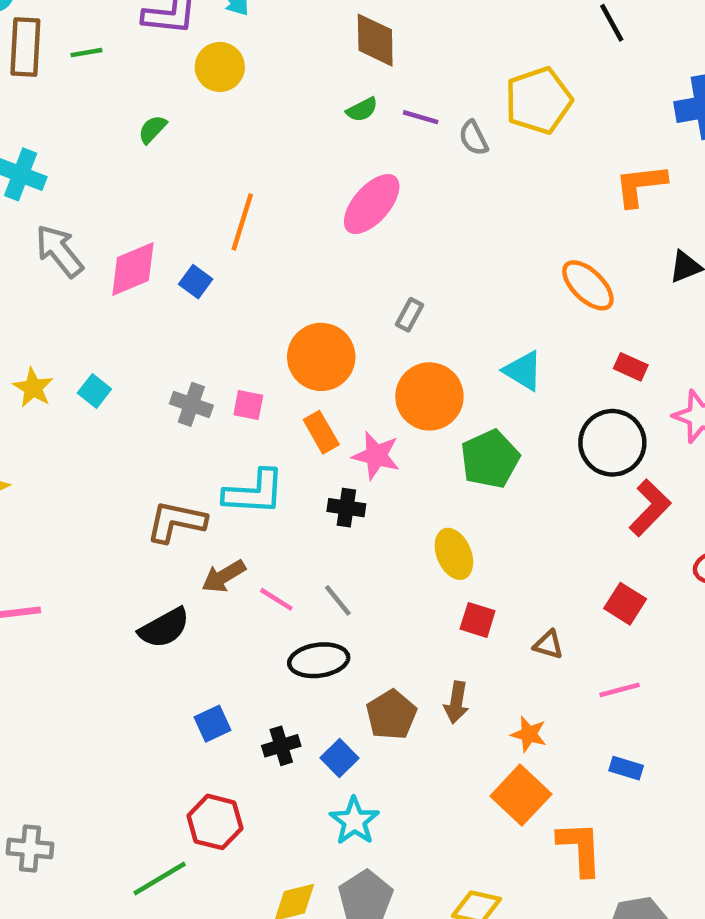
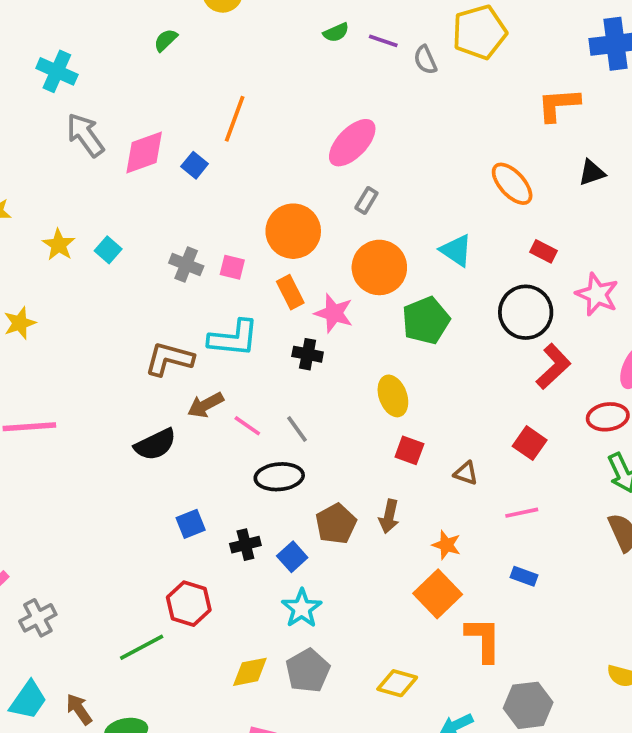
pink ellipse: (372, 204) -> (352, 143), moved
gray cross: (30, 848) -> (38, 618), turned -36

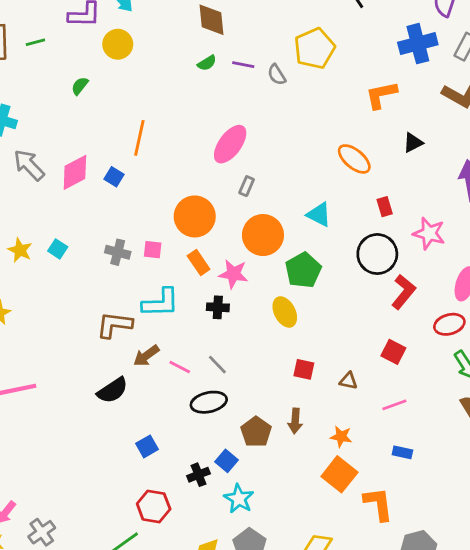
red rectangle: (544, 251) -> (385, 207), turned 54
yellow ellipse: (393, 396) -> (285, 312), moved
black cross: (245, 545) -> (198, 475), moved

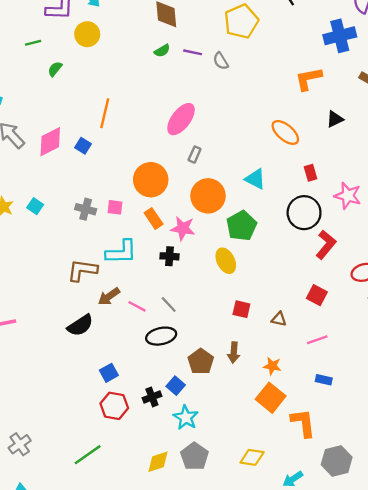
green line: (35, 42) -> (33, 43), moved
yellow pentagon: (315, 48) -> (241, 21), moved
red hexagon: (154, 506) -> (114, 406), moved

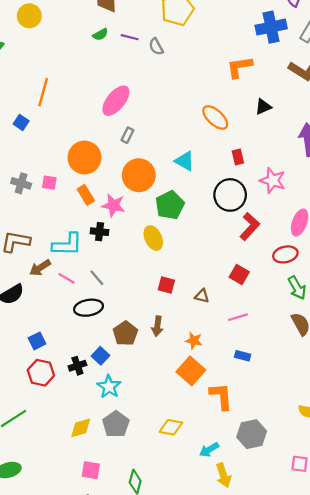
cyan L-shape: (121, 252) -> (67, 244), moved

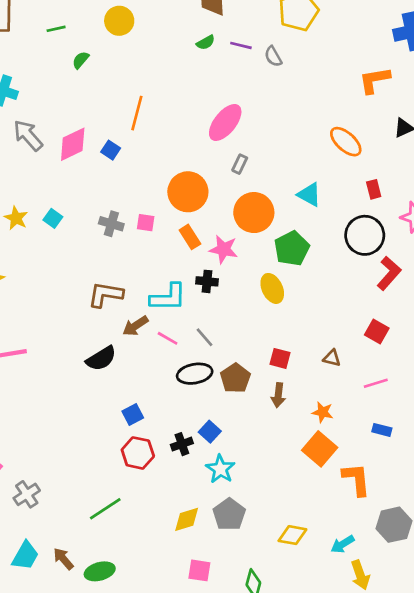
red square: (166, 285) -> (280, 358), moved
brown pentagon: (125, 333) -> (235, 378), moved
yellow diamond: (171, 427) -> (292, 535), moved

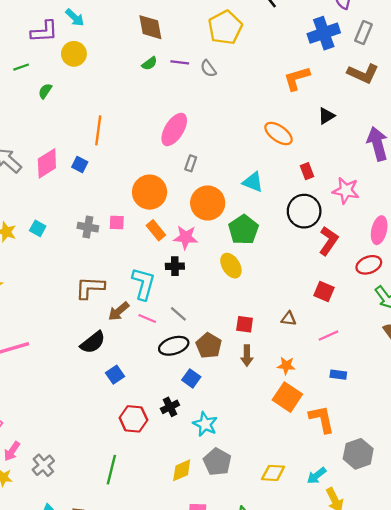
cyan L-shape: (168, 297) -> (143, 284), turned -68
blue square: (133, 415) -> (115, 375), moved
blue square: (210, 432) -> (191, 378), moved
green line: (105, 509) -> (111, 470), turned -36

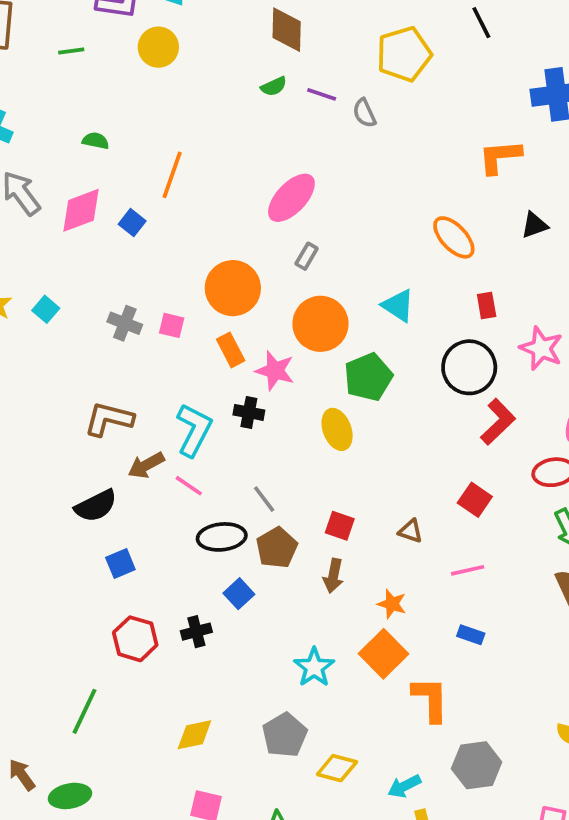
green semicircle: (45, 91) -> (96, 141), moved, turned 56
gray line: (178, 314) -> (264, 499), moved
cyan star: (205, 424) -> (314, 667), moved
gray pentagon: (217, 462) -> (285, 735), moved

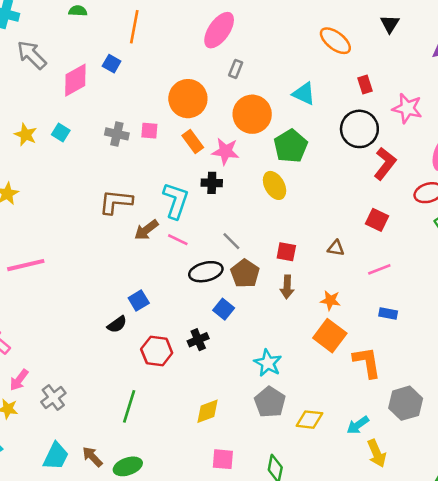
pink diamond: (81, 210) -> (75, 80), moved
black triangle: (534, 225) -> (390, 24), turned -30
black semicircle: (96, 506) -> (117, 324), moved, size x0.7
cyan star: (314, 667) -> (268, 363), moved

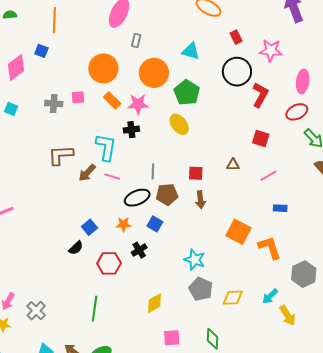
gray line: (231, 241) -> (153, 172), turned 56
brown pentagon: (245, 273) -> (167, 194), turned -30
orange star: (330, 300) -> (124, 224), moved

